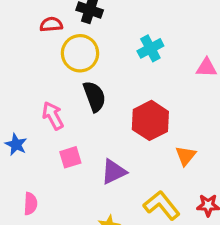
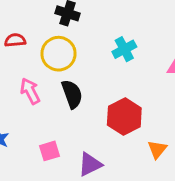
red semicircle: (51, 24) -> (15, 40), moved
pink arrow: (53, 116) -> (30, 91), moved

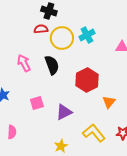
red semicircle: (15, 40) -> (41, 29), moved
yellow circle: (59, 54) -> (62, 38), moved

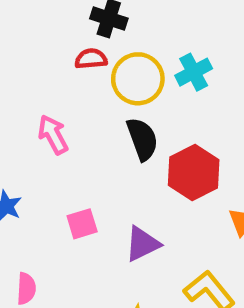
black semicircle: (52, 65) -> (142, 139), moved

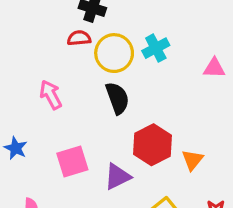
red hexagon: (194, 173) -> (152, 145), moved
pink square: (82, 224) -> (72, 161), size x1.4

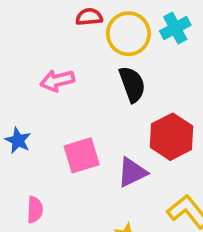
pink arrow: (51, 95) -> (57, 81), turned -76

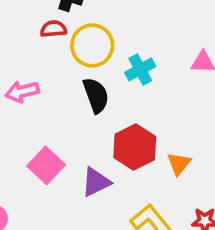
cyan cross: (175, 28) -> (140, 69), moved
pink square: (82, 155) -> (46, 165), turned -30

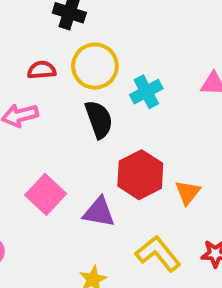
red semicircle: (53, 29) -> (42, 70), moved
purple triangle: (96, 182) -> (99, 212), turned 36

